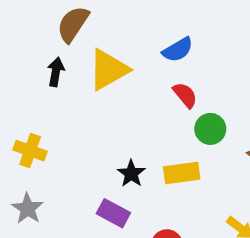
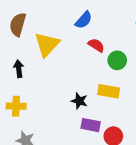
black arrow: (56, 72) -> (19, 69), moved
yellow rectangle: (182, 173) -> (109, 91), turned 35
purple rectangle: (113, 213) -> (91, 125), moved

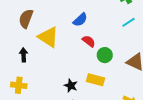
yellow triangle: (47, 44) -> (48, 37), turned -45

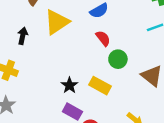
yellow triangle: (48, 37) -> (57, 22), turned 40

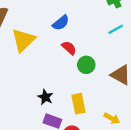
yellow rectangle: (100, 86) -> (79, 104), moved, turned 60

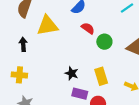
yellow triangle: (23, 40) -> (47, 26), turned 40

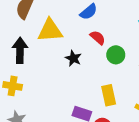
black arrow: (23, 44) -> (20, 50), size x1.5
black star: (72, 73) -> (73, 58), moved

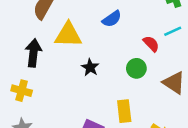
red semicircle: (98, 38) -> (151, 44), moved

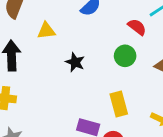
yellow triangle: (68, 35) -> (46, 31), size x0.6

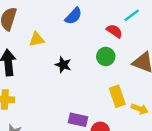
yellow rectangle: (119, 104) -> (117, 96), moved

